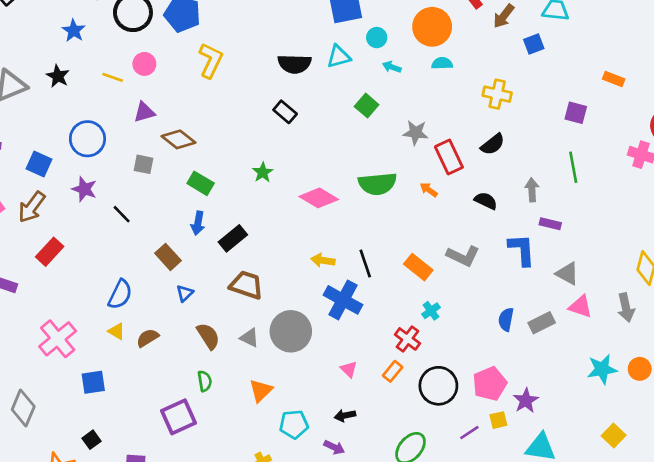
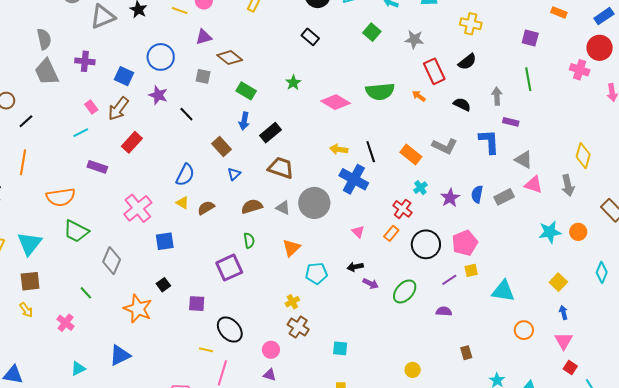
gray star: (416, 133) -> (414, 39), moved
brown semicircle: (208, 336) -> (252, 206), turned -75
purple star: (526, 401) -> (450, 198), moved
purple arrow: (334, 447) -> (371, 284), moved

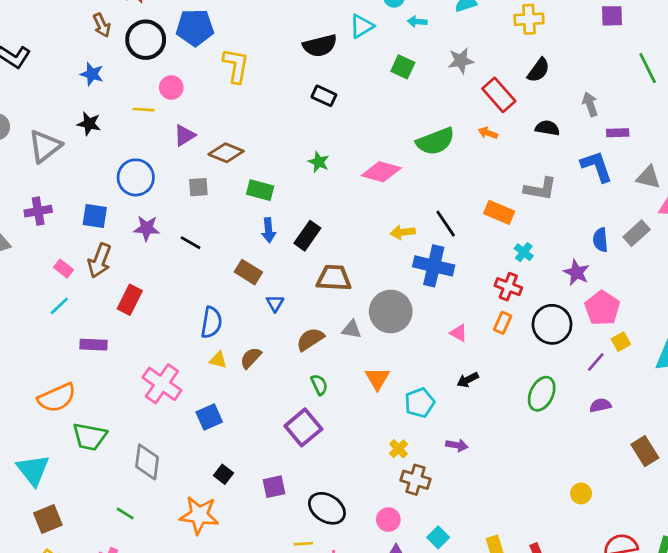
green line: (528, 79) -> (648, 68), moved
purple star: (450, 198) -> (577, 272), moved
purple arrow: (371, 284) -> (457, 445), moved
cyan square: (340, 348) -> (438, 537), moved, turned -35
brown rectangle: (466, 353) -> (645, 451), size x1.5

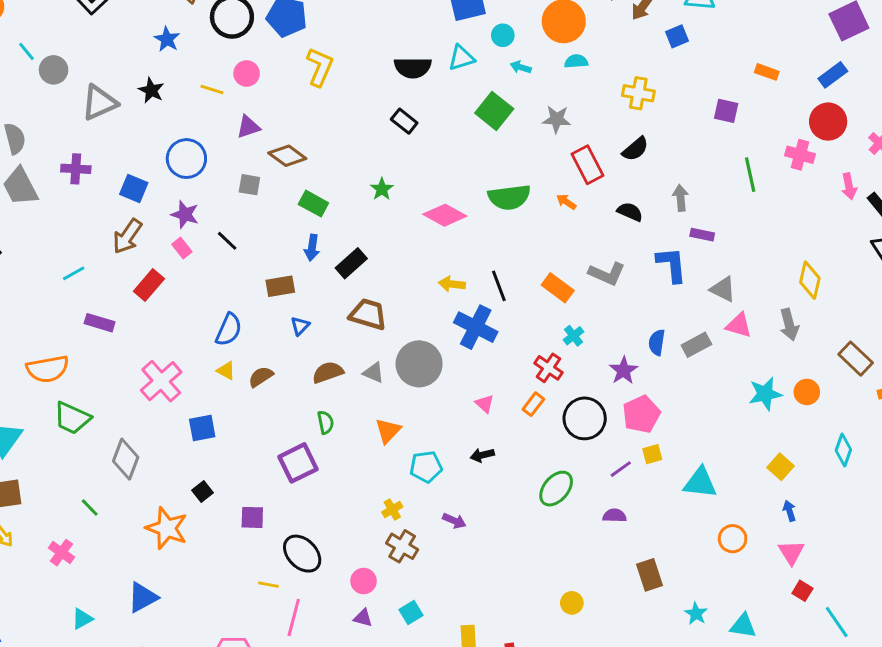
green square: (403, 67) -> (494, 111), size x1.4
pink rectangle: (63, 269) -> (182, 248), moved
brown rectangle: (248, 272) -> (280, 286), turned -55

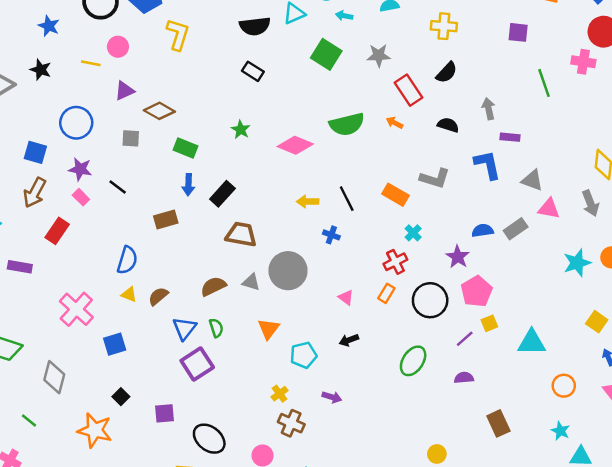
blue triangle: (300, 326) -> (184, 328), moved, size x1.5
blue cross: (476, 327) -> (331, 235), size x0.5
blue semicircle: (657, 342) -> (483, 231), turned 80
red cross: (549, 368) -> (395, 262), turned 35
cyan star: (696, 614) -> (560, 431), moved

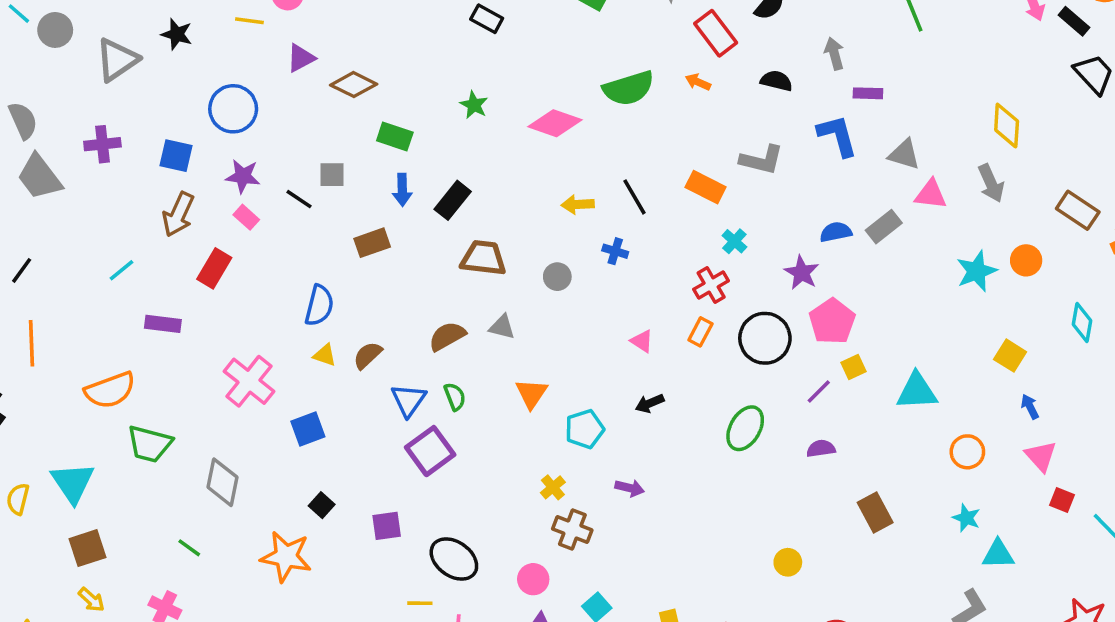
gray square: (131, 138) -> (332, 175), moved
gray circle: (288, 271) -> (557, 277), moved, size x0.5

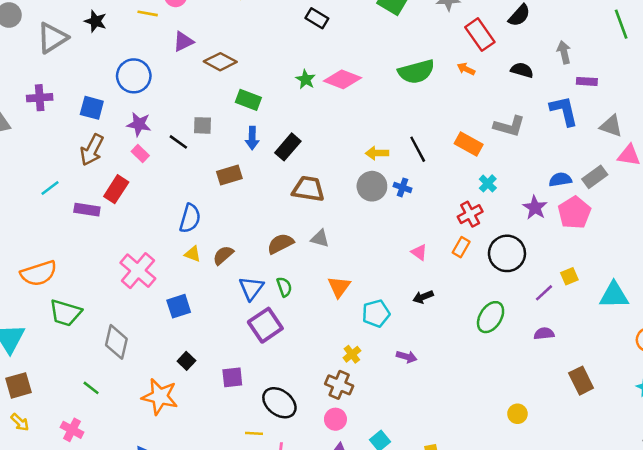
pink diamond: (555, 123) -> (343, 79), moved
gray circle: (557, 277) -> (372, 186), moved, size x1.5
pink pentagon: (832, 321) -> (574, 213), moved
purple rectangle: (163, 324) -> (87, 210), moved
brown cross: (572, 529) -> (339, 385), moved

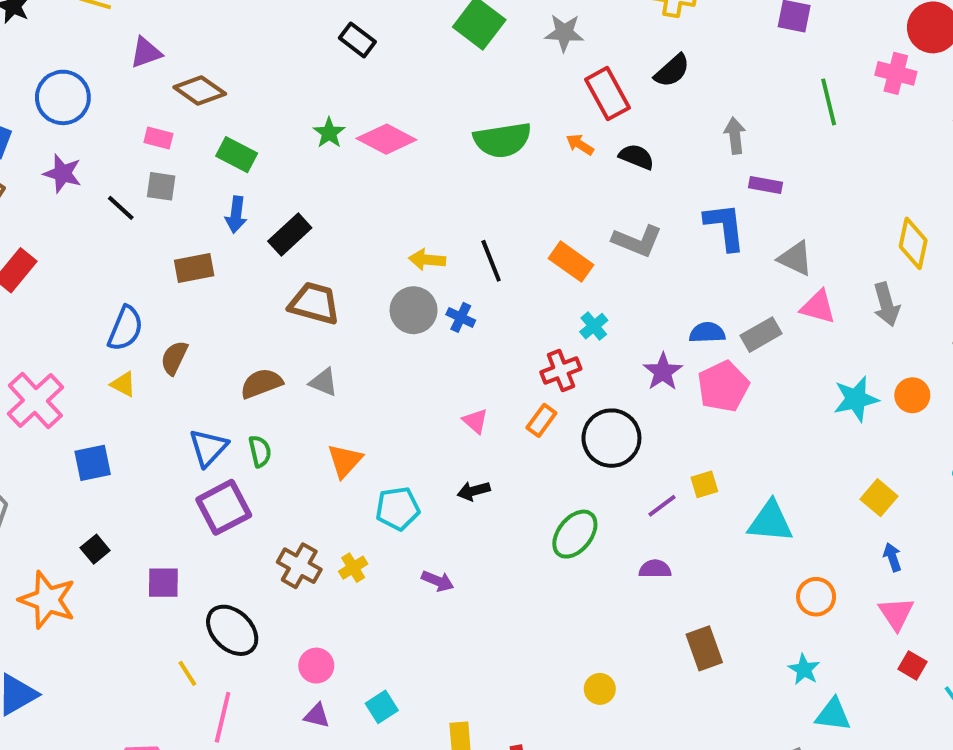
black semicircle: (522, 70) -> (637, 157), moved
pink rectangle: (140, 154) -> (158, 138), moved, turned -36
brown semicircle: (223, 255) -> (174, 358), moved, turned -30
brown cross: (339, 385) -> (299, 566), moved
yellow line: (254, 433) -> (187, 673), turned 48

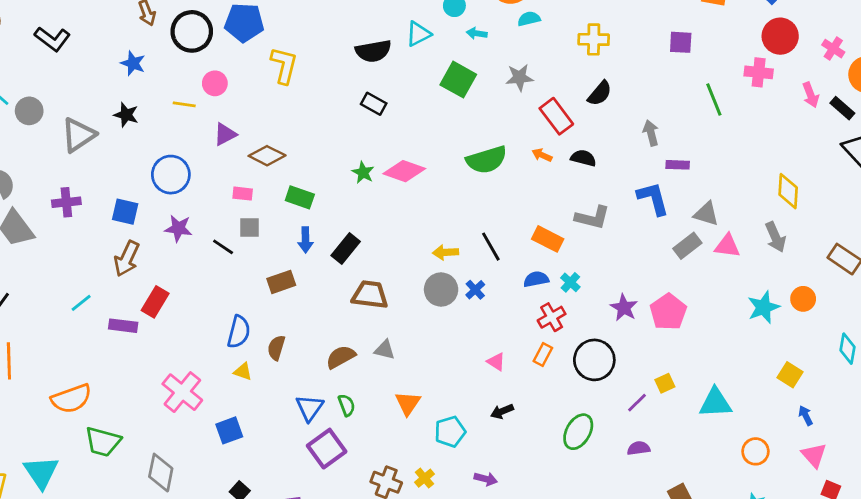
blue cross: (461, 317) -> (475, 290), turned 30
blue semicircle: (707, 333) -> (536, 279), moved
gray rectangle: (761, 335) -> (687, 246), moved

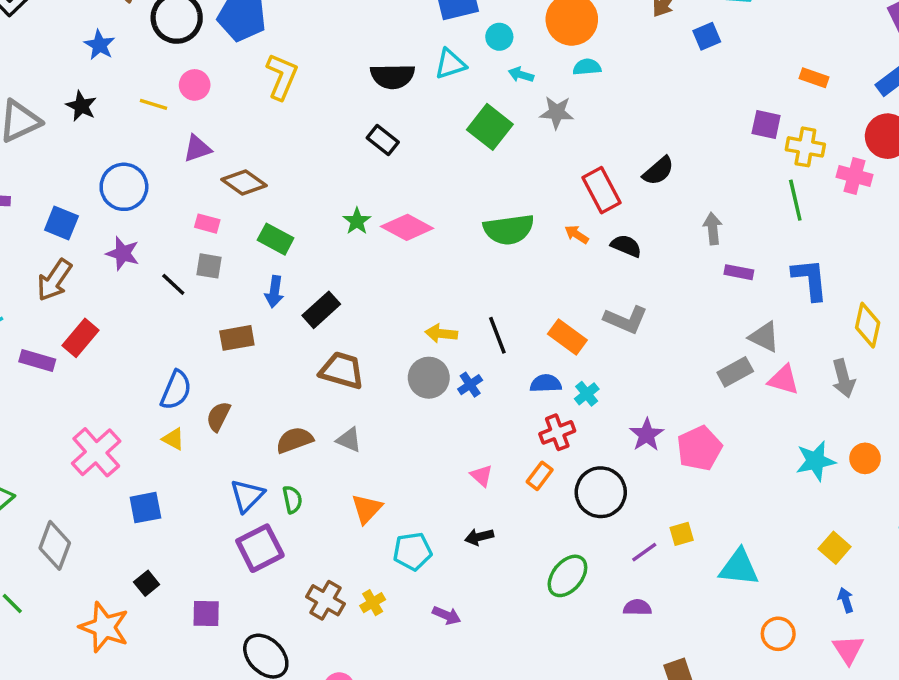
yellow cross: (594, 39) -> (805, 147), moved
gray star: (519, 78) -> (557, 112), moved
blue L-shape: (653, 198) -> (810, 279), moved

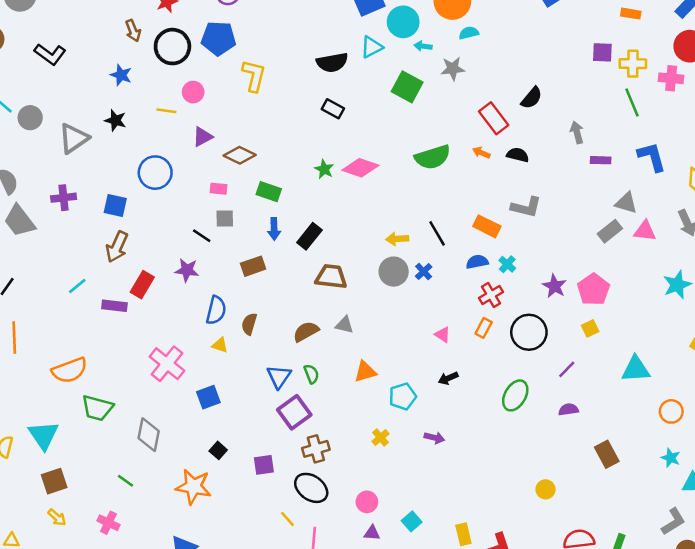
cyan circle: (499, 37) -> (403, 22), size x1.6
purple star: (123, 253) -> (187, 270), moved
orange triangle: (367, 509) -> (365, 372), turned 40
yellow square: (682, 534) -> (590, 328), moved
brown cross: (325, 600) -> (316, 449), moved, turned -36

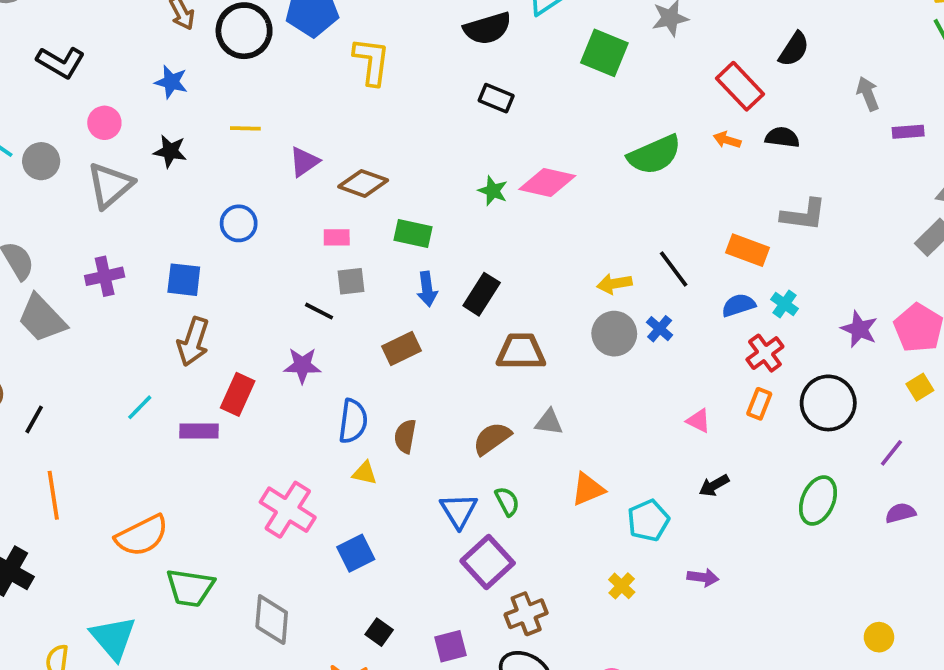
pink circle: (193, 92) -> (104, 123), moved
blue circle: (155, 173) -> (239, 223), size x0.7

